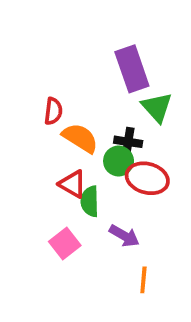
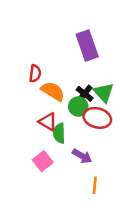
green triangle: (157, 107) -> (104, 93), moved
black cross: (128, 142) -> (85, 94), turned 30

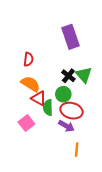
orange semicircle: (53, 91) -> (30, 84), moved
green circle: (78, 106) -> (63, 94), moved
red ellipse: (97, 118) -> (72, 111), moved
pink square: (43, 161) -> (26, 123), moved

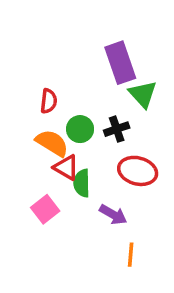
green triangle: (84, 75) -> (143, 94), moved
black cross: (68, 76) -> (117, 129), turned 32
green circle: (63, 94) -> (80, 129), moved
red ellipse: (72, 111) -> (138, 171), moved

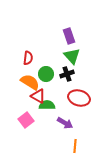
purple rectangle: (120, 63) -> (69, 36), size x0.7
green triangle: (143, 94) -> (72, 56), moved
green semicircle: (82, 183) -> (47, 105), turned 91

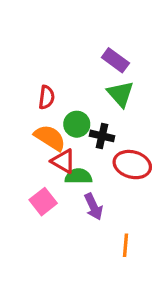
purple rectangle: (69, 36) -> (115, 60), turned -35
black cross: (67, 74) -> (102, 136), moved, turned 32
purple arrow: (65, 123) -> (94, 207), moved, turned 35

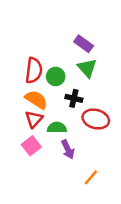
red semicircle: (47, 97) -> (34, 70), size x1.5
green circle: (77, 124) -> (56, 76), moved
red triangle: (63, 161) -> (34, 119), moved, turned 42
orange line: (126, 245) -> (91, 177), turned 35

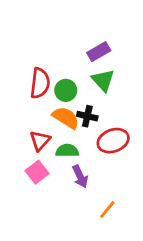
purple rectangle: (84, 44) -> (99, 52), turned -66
orange semicircle: (36, 100) -> (66, 118), moved
red ellipse: (96, 119) -> (113, 141), turned -35

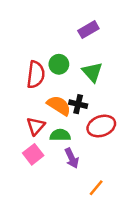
purple rectangle: (99, 52) -> (88, 30), moved
green circle: (66, 90) -> (59, 64), moved

